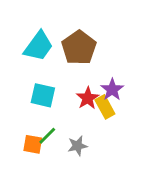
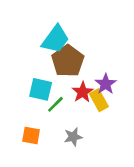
cyan trapezoid: (39, 46) -> (55, 39), moved
brown pentagon: (79, 48) -> (68, 61), moved
green line: (47, 136) -> (55, 104), moved

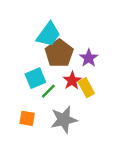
purple star: (106, 84) -> (89, 58), moved
cyan square: (41, 89) -> (35, 78), turned -36
gray star: (73, 137) -> (64, 120), size x1.6

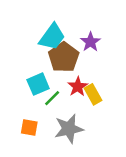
purple star: (89, 58) -> (90, 42), moved

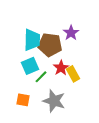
cyan trapezoid: (52, 37) -> (32, 40), moved, turned -35
brown pentagon: (64, 57) -> (50, 45), turned -30
gray star: (69, 129) -> (54, 101), turned 30

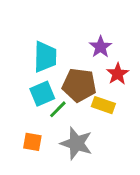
brown pentagon: (50, 45) -> (79, 85), moved
red star: (61, 68) -> (118, 74), moved
yellow rectangle: (73, 74) -> (103, 105), turned -42

